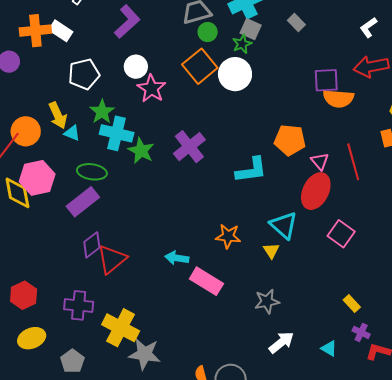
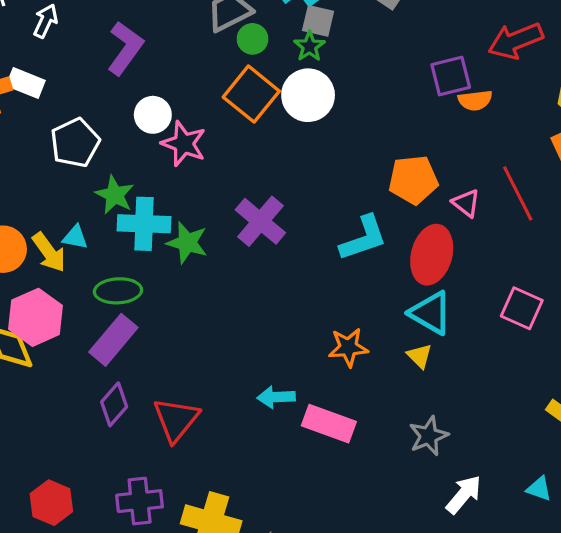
orange semicircle: (338, 99) -> (475, 100), size x0.7
yellow arrow: (58, 115) -> (49, 252), moved
red ellipse: (316, 191) -> (432, 255), moved
purple diamond: (92, 245) -> (114, 404), moved

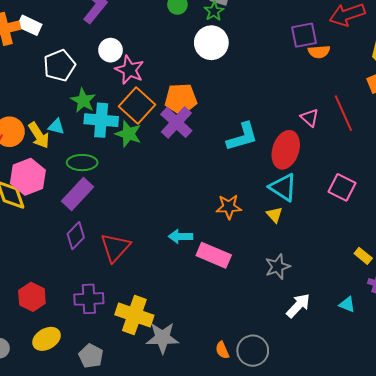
orange square: (251, 94) -> (137, 106), moved
orange pentagon: (413, 180) -> (181, 99), moved

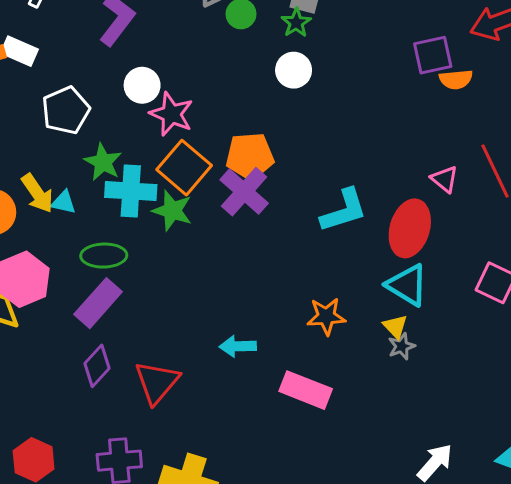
white circle: (211, 43) -> (294, 70), size x0.7
yellow arrow: (39, 135) -> (37, 193), moved
cyan arrow: (180, 236) -> (238, 346), moved
gray star: (278, 267) -> (402, 346), moved, size x0.7

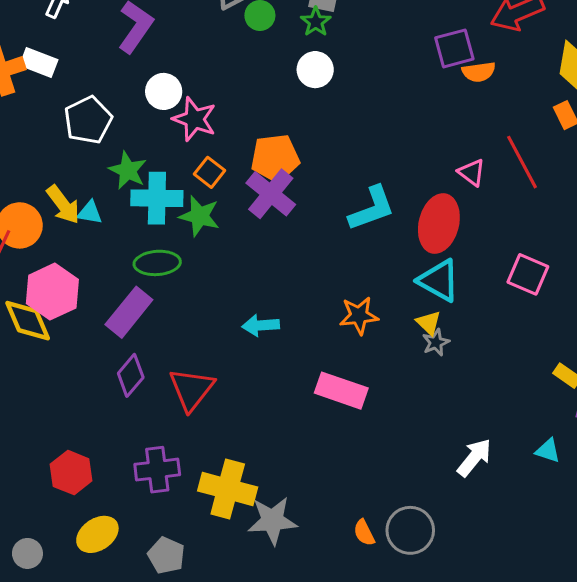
orange square: (184, 168) -> (210, 172), size x0.6
green ellipse: (104, 256) -> (157, 263), moved
cyan arrow: (238, 346) -> (261, 325), moved

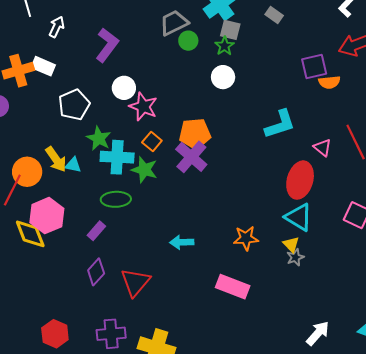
cyan L-shape: (372, 209) -> (280, 124), moved
purple rectangle: (129, 312) -> (96, 231), size x0.6

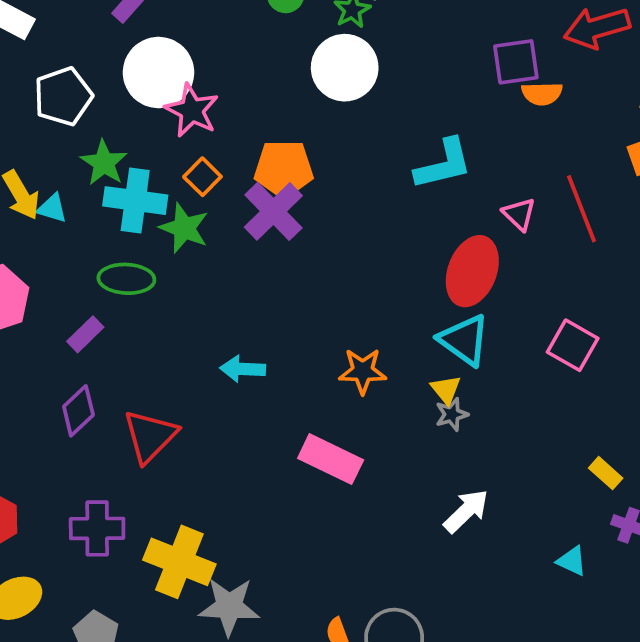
white circle: (223, 77) -> (345, 68), size x1.5
white circle: (124, 88) -> (159, 73), size x1.6
white arrow: (318, 333) -> (466, 511), moved

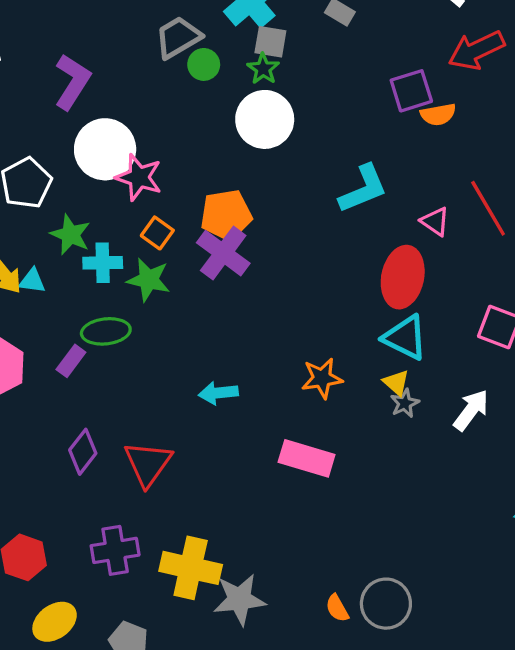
cyan cross: (135, 201) -> (103, 263), size x0.7
purple rectangle: (85, 334) -> (71, 361), moved
white arrow: (466, 511) -> (471, 410), moved

